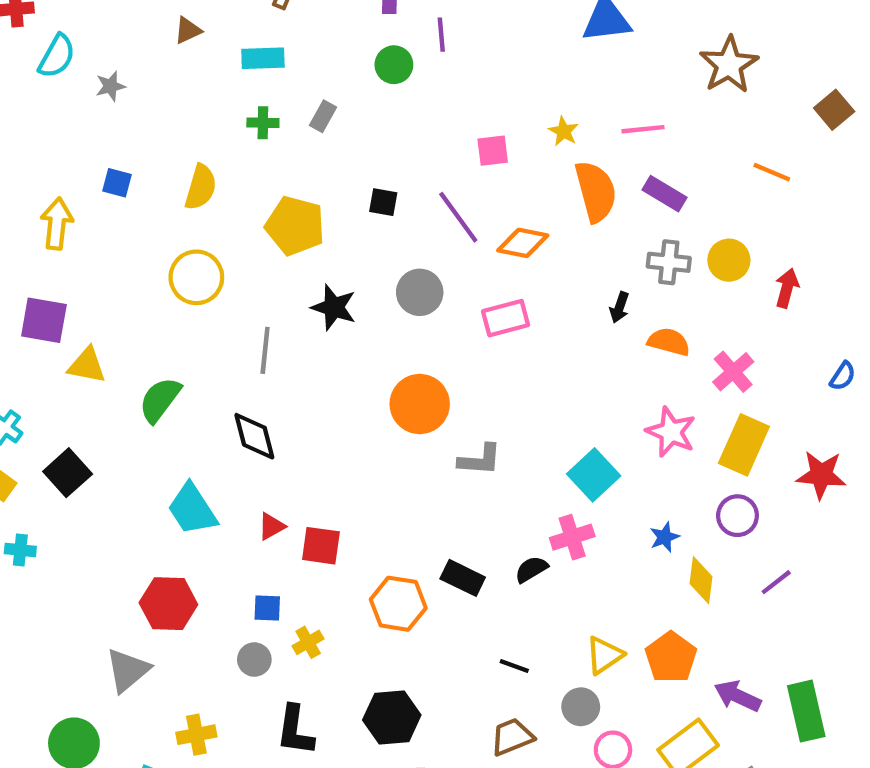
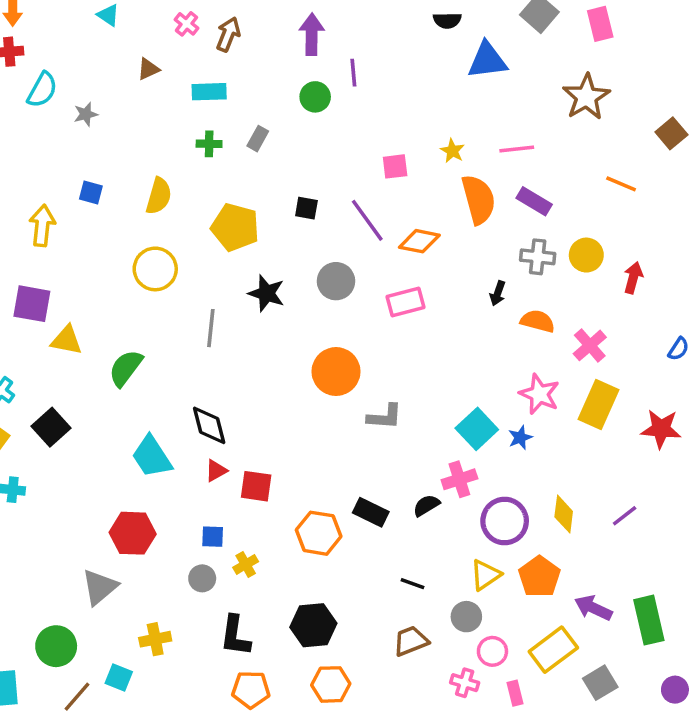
black diamond: (254, 436) -> (209, 425), moved
purple circle: (737, 516) -> (505, 521), moved, size x1.4
blue star: (664, 537) -> (520, 438), moved

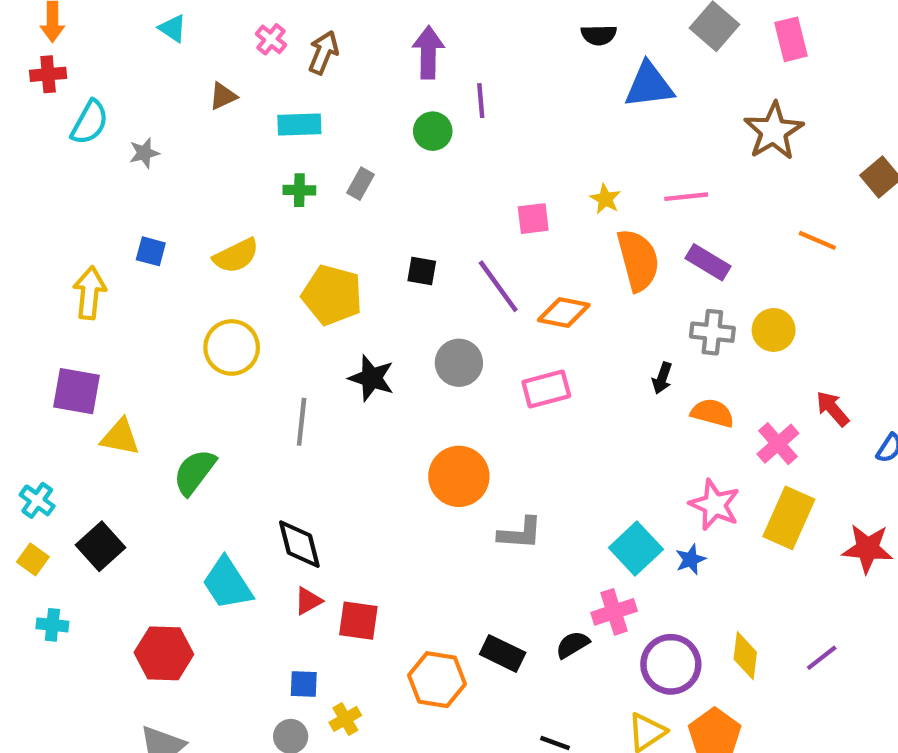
yellow semicircle: (159, 196) -> (236, 256), turned 48
red arrow: (633, 278) -> (833, 409), moved, turned -56
red hexagon: (133, 533) -> (164, 653), moved

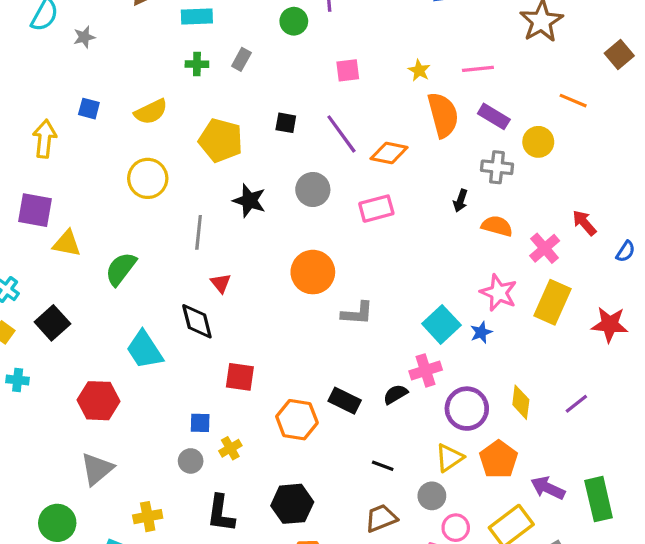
pink square: (533, 219) -> (348, 70), moved
yellow circle: (774, 330) -> (538, 142), moved
red triangle: (308, 601) -> (221, 283), moved, turned -40

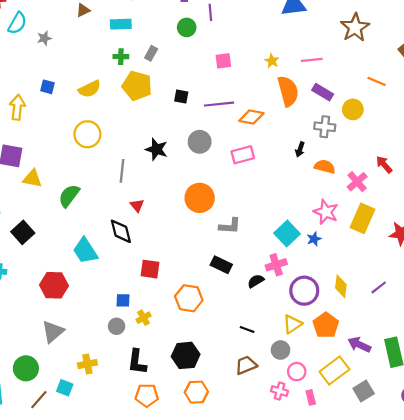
purple line: (341, 134) -> (219, 104), turned -60
yellow pentagon: (221, 140) -> (137, 86), moved
black rectangle: (345, 401) -> (221, 265), moved

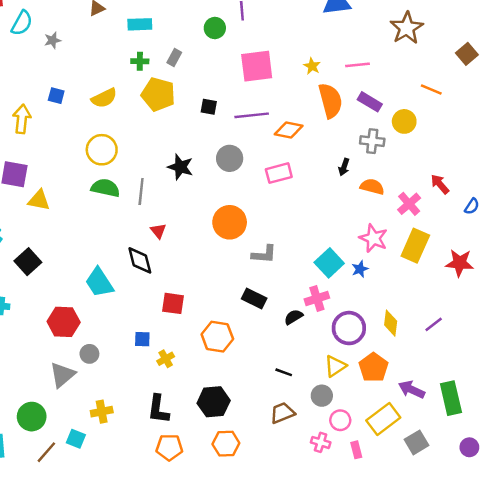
pink square: (223, 61) -> (257, 66), size x1.8
green semicircle: (69, 196) -> (105, 188), moved, turned 65
gray circle: (117, 326) -> (89, 354), moved

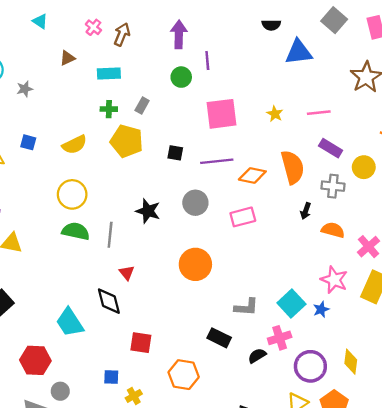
orange semicircle: (330, 101) -> (293, 167), moved
gray L-shape: (264, 254) -> (246, 307), moved

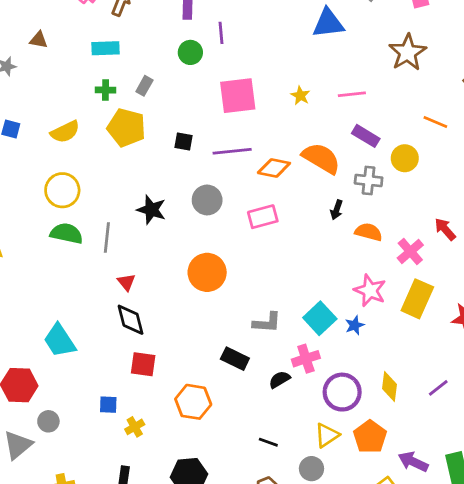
brown triangle: (67, 58) -> (39, 40), moved, turned 35
orange semicircle: (293, 167) -> (321, 158), turned -44
black diamond: (109, 301) -> (131, 320), moved

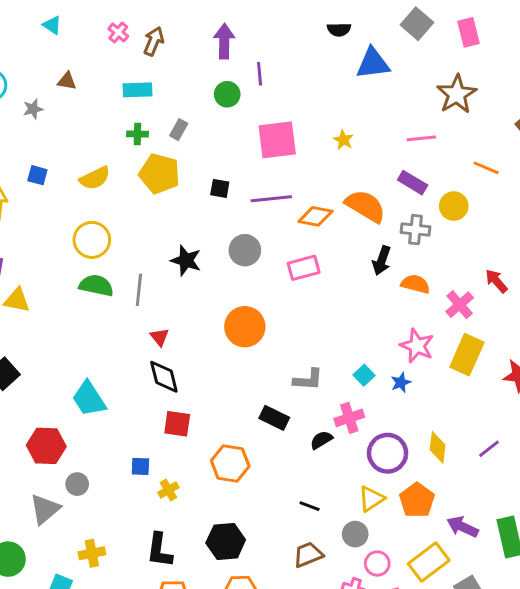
pink line: (352, 94) -> (421, 138), moved
black arrow: (337, 210) -> (382, 260), size x1.4
cyan square: (320, 318) -> (364, 375), size x0.6

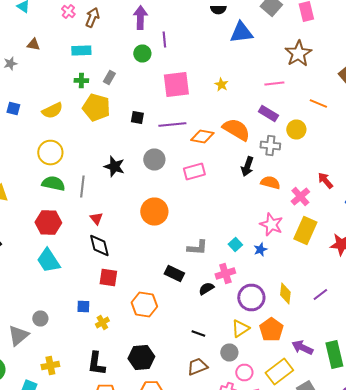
red hexagon: (46, 446) -> (48, 222), moved

